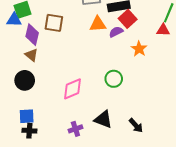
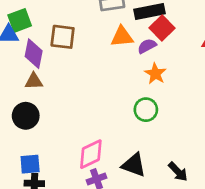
orange star: (139, 49) -> (155, 74), moved
brown triangle: (32, 55) -> (34, 81), turned -40
pink diamond: (72, 89) -> (91, 154), moved

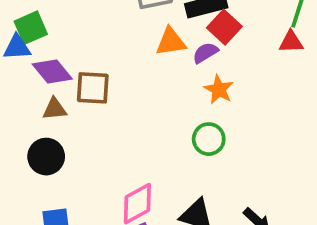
brown square: (63, 37) -> (93, 88), moved
purple diamond: (34, 54) -> (52, 72), turned -48

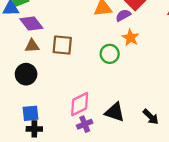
brown square: (93, 88) -> (62, 45), moved
green circle: (209, 139) -> (110, 54), moved

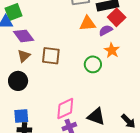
brown triangle: (32, 46) -> (24, 56), turned -40

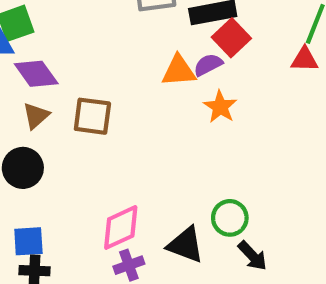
orange triangle: (88, 23) -> (179, 71), moved
green circle: (93, 64) -> (230, 218), moved

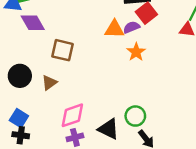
brown triangle: (36, 116) -> (49, 83), moved
blue square: (28, 241) -> (19, 118), turned 30

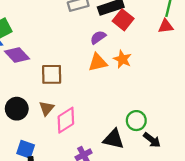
purple semicircle: (131, 27) -> (98, 37), moved
orange triangle: (114, 29) -> (98, 62), moved
pink diamond: (72, 115) -> (66, 120), moved

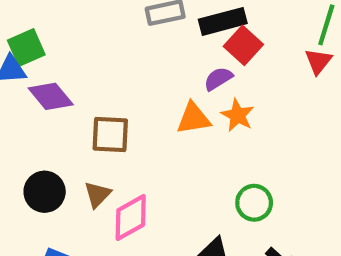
red triangle: (166, 26) -> (318, 61), turned -49
purple semicircle: (98, 37) -> (218, 79), moved
green circle: (136, 121) -> (254, 203), moved

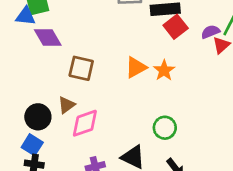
purple semicircle: (218, 79) -> (210, 32), moved
orange triangle: (194, 118) -> (136, 67), turned -30
black circle: (45, 192) -> (38, 117), moved

